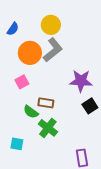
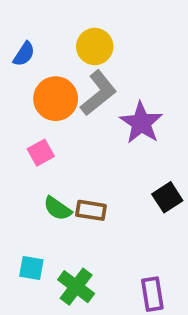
purple star: (81, 81) -> (141, 123), moved, turned 30
brown rectangle: (46, 103) -> (91, 210), moved
green cross: (48, 128) -> (76, 287), moved

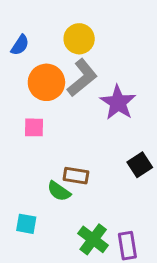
pink square: (41, 153) -> (34, 127), turned 30
green semicircle: (57, 208) -> (59, 191), moved
green cross: (76, 287) -> (93, 239), moved

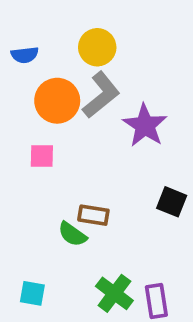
blue semicircle: (20, 45) -> (25, 55), turned 50
black square: (140, 165) -> (172, 202), turned -35
cyan square: (26, 224) -> (32, 293), moved

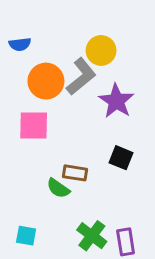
yellow circle: (97, 47) -> (101, 50), moved
pink square: (42, 156) -> (34, 125), size x1.5
black square: (172, 202) -> (121, 158), moved

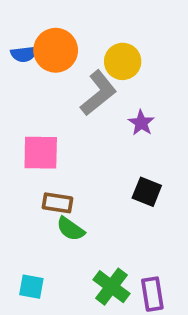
orange circle: (46, 81) -> (56, 50), moved
purple star: (116, 101) -> (141, 123), size x0.6
brown rectangle: (75, 173) -> (57, 203), moved

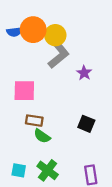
yellow circle: (123, 61) -> (55, 35), moved
black square: (147, 192) -> (86, 124), moved
green cross: (111, 287) -> (48, 170), moved

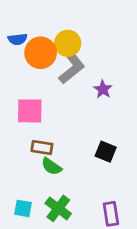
orange circle: (33, 30) -> (41, 53), moved

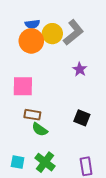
blue semicircle: (18, 39) -> (32, 24), moved
gray L-shape: (72, 68) -> (73, 33), moved

